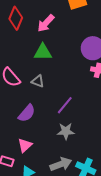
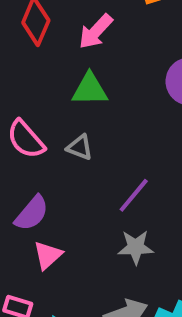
purple semicircle: (27, 113) -> (32, 213), moved
pink triangle: (25, 145) -> (48, 255), moved

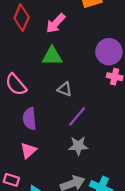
gray triangle: (80, 147) -> (65, 89), moved
purple semicircle: (32, 213) -> (30, 119), moved, turned 135

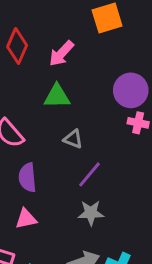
pink triangle: (28, 150) -> (26, 219), turned 30

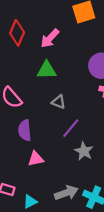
gray star: (91, 213) -> (84, 151), moved, turned 30
pink triangle: (26, 219) -> (36, 159), moved

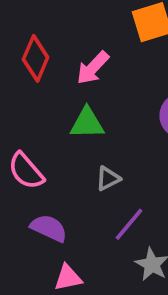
gray triangle: (59, 102) -> (108, 179), turned -48
purple semicircle: (25, 130) -> (49, 228), turned 120

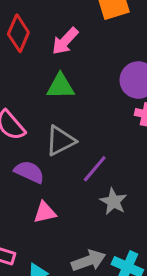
gray triangle: (108, 179) -> (60, 141), moved, size x1.5

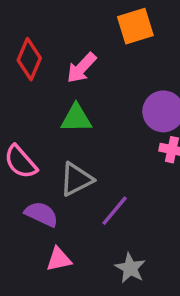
gray star: (113, 201) -> (130, 268), moved

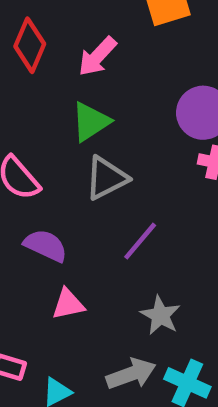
green triangle: (76, 118) -> (91, 122), turned -32
gray triangle: (76, 179) -> (106, 178), moved

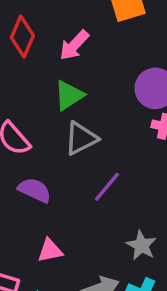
pink triangle: (68, 304) -> (50, 251), moved
gray star: (160, 315) -> (141, 245), moved

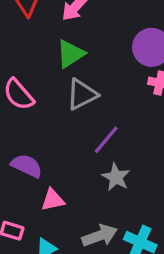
purple semicircle: (35, 190) -> (27, 166), moved
gray star: (141, 245) -> (116, 177), moved

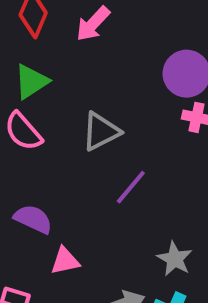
green triangle: (70, 54) -> (31, 82), moved
gray star: (116, 177) -> (175, 259), moved

